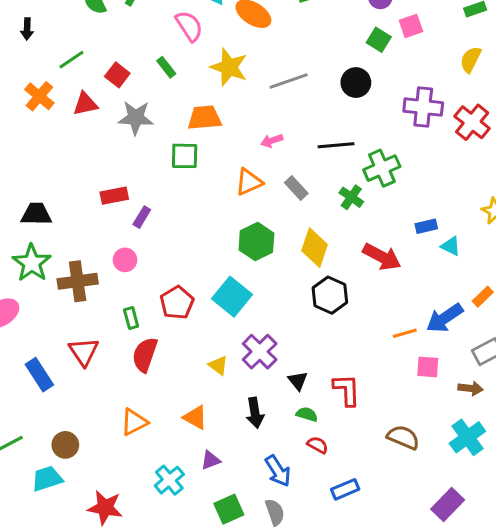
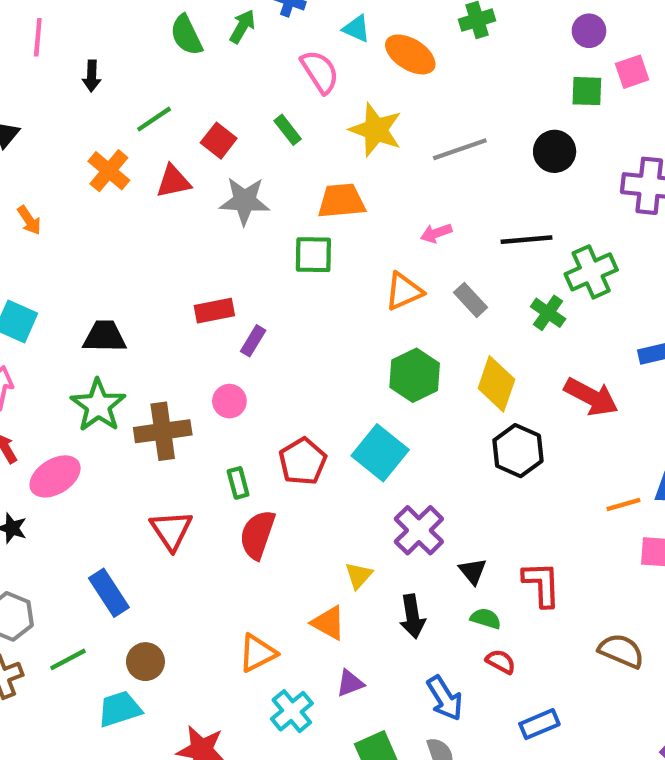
green square: (379, 40) -> (587, 91), turned -30
yellow triangle: (218, 365) -> (359, 575), moved, turned 35
blue rectangle: (39, 375) -> (109, 593), moved
orange triangle: (134, 422) -> (257, 653), moved

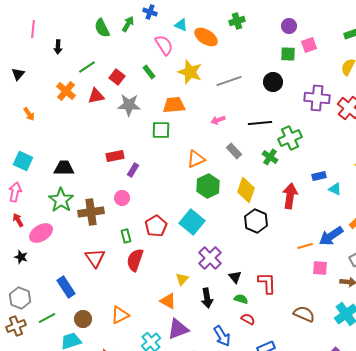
orange triangle: (404, 291) -> (196, 159), moved
red arrow: (591, 397) -> (290, 196), turned -110
orange triangle: (257, 653) -> (120, 315), moved
purple triangle: (350, 683) -> (178, 329), size x1.6

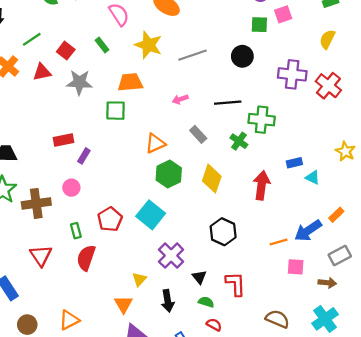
green cross: (290, 138) -> (262, 120), turned 30
black hexagon: (256, 221) -> (223, 232), moved
orange triangle: (168, 301) -> (123, 304), turned 30

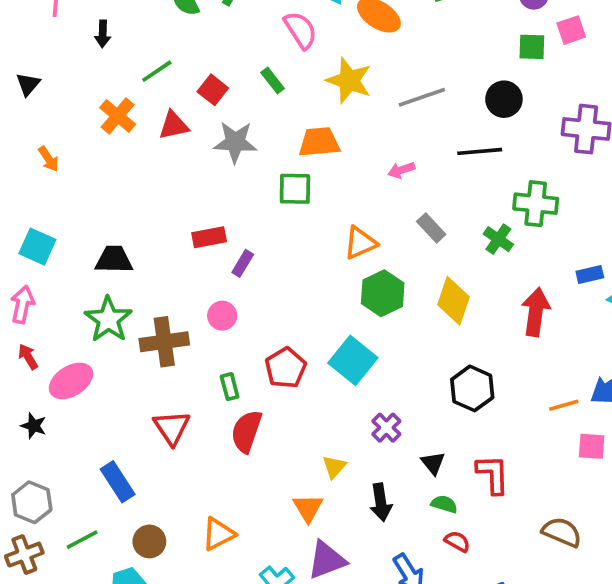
black line: (228, 103) -> (480, 151), moved
purple cross: (171, 256) -> (386, 428), size x0.7

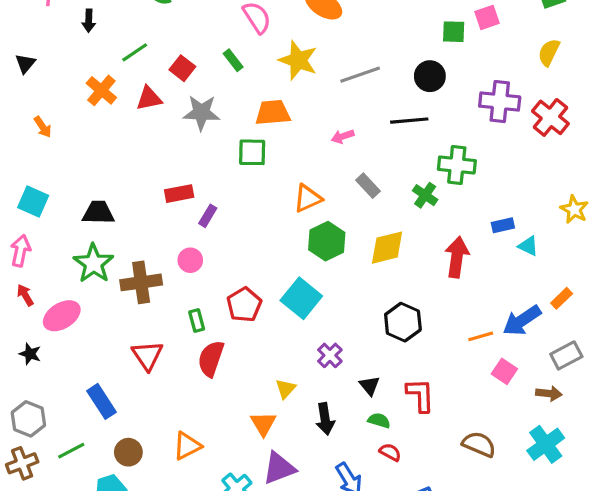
yellow diamond: (454, 301) -> (387, 248), turned 57
pink square: (592, 446) -> (504, 371), turned 30

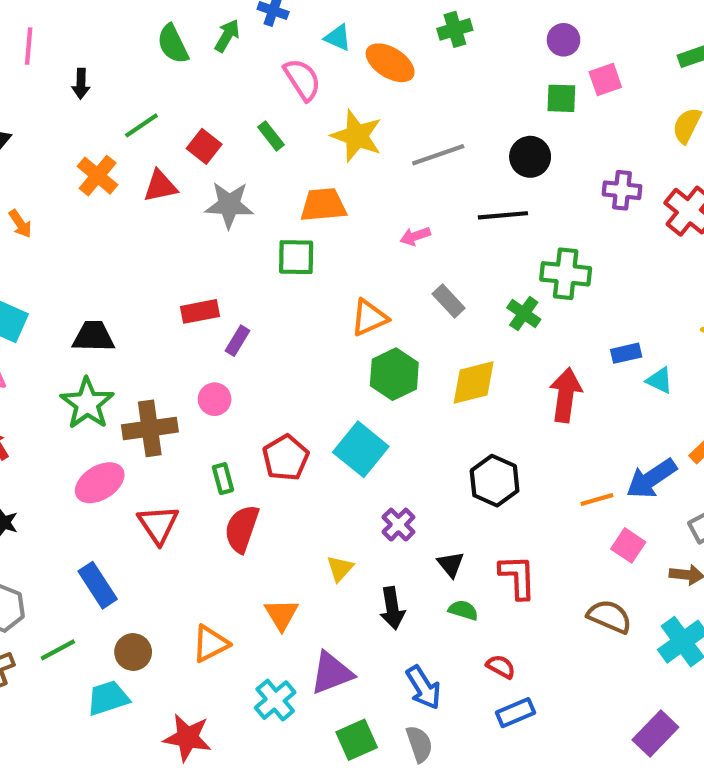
purple cross: (500, 102) -> (622, 190), size x0.7
pink ellipse: (62, 316) -> (100, 483), moved
orange triangle: (263, 424) -> (281, 614), moved
brown semicircle: (479, 444) -> (609, 616), moved
red semicircle: (390, 452) -> (501, 667), moved

